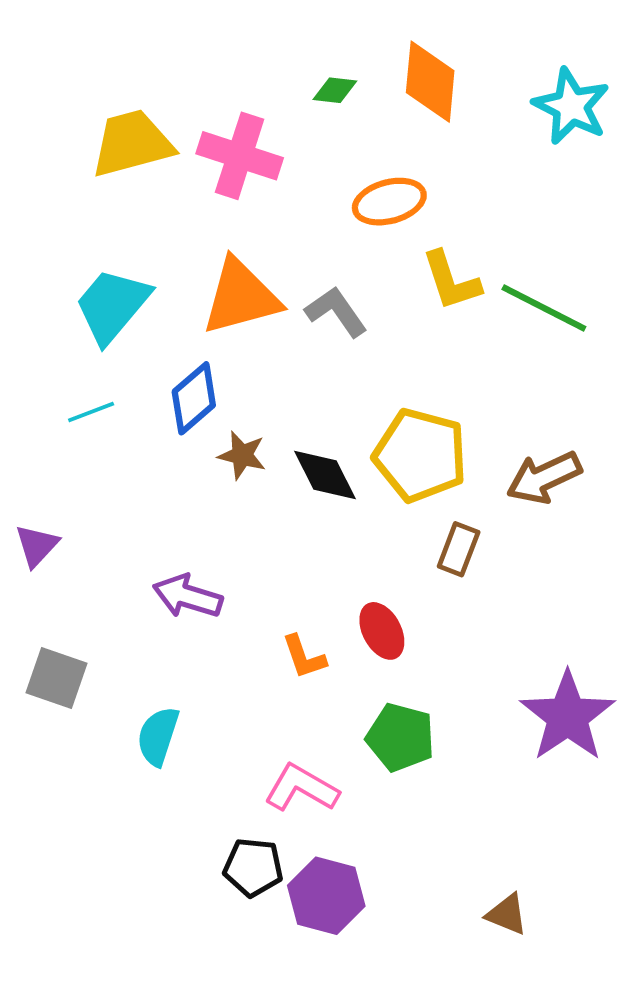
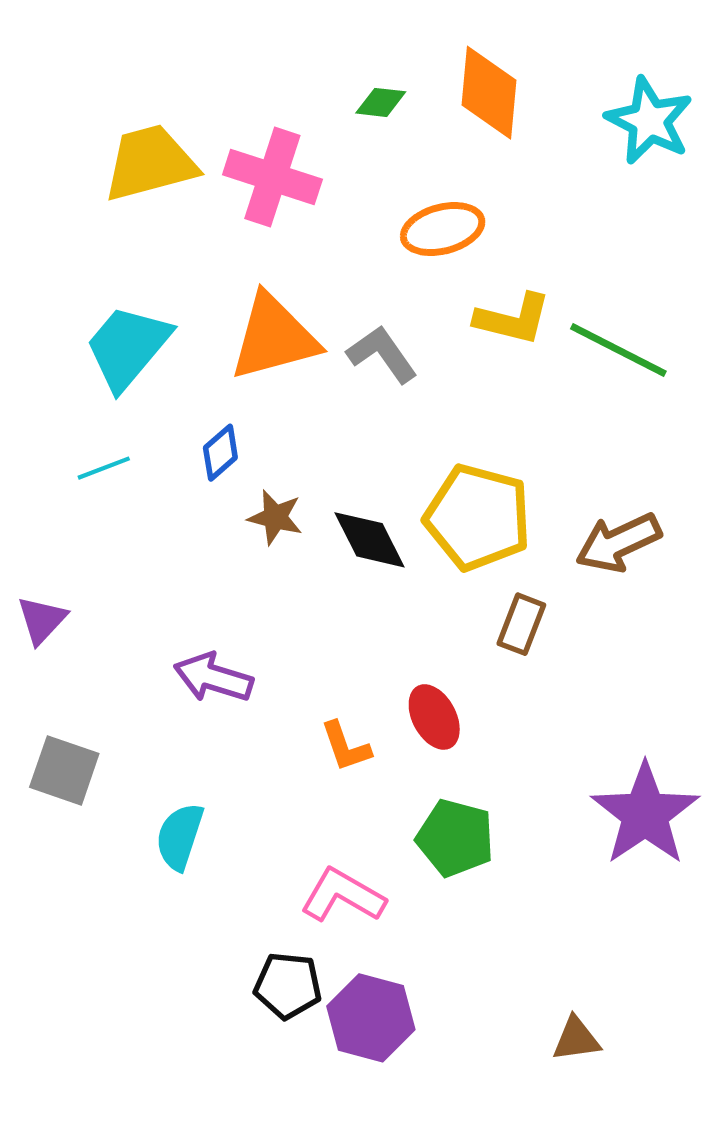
yellow L-shape: (451, 281) -> (513, 319), turned -58
blue diamond: (194, 398) -> (220, 453), size x0.7
brown triangle: (507, 914) -> (576, 1039), turned -30

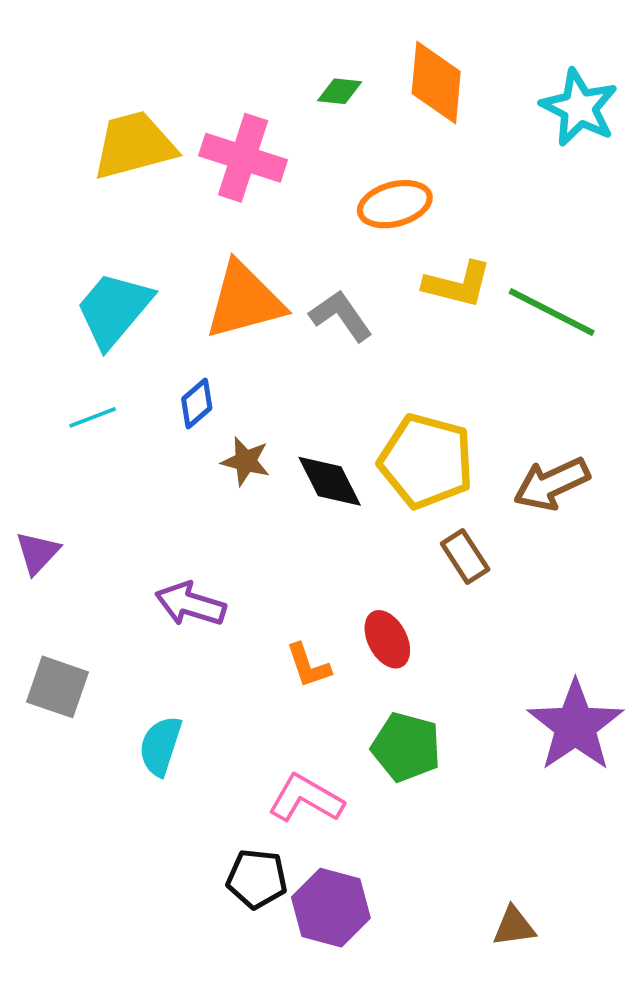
brown rectangle: (521, 624) -> (465, 557), turned -54

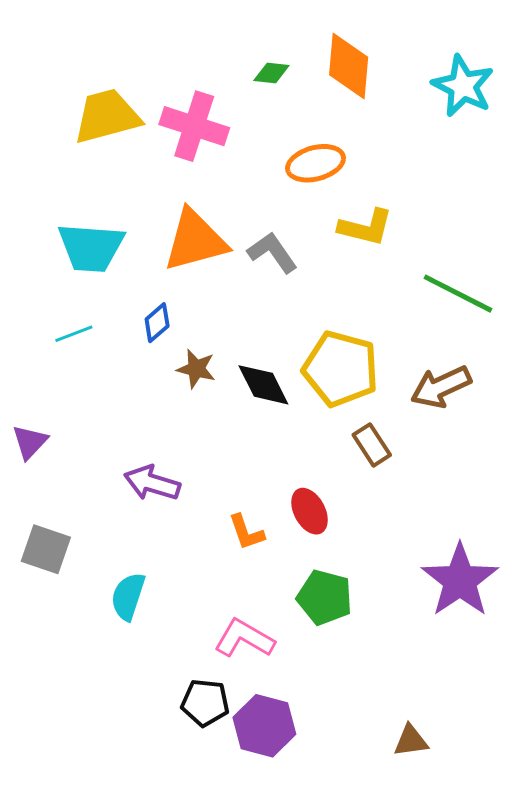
cyan trapezoid: (114, 309) -> (91, 247), turned -126
green line: (552, 312) -> (458, 294), moved

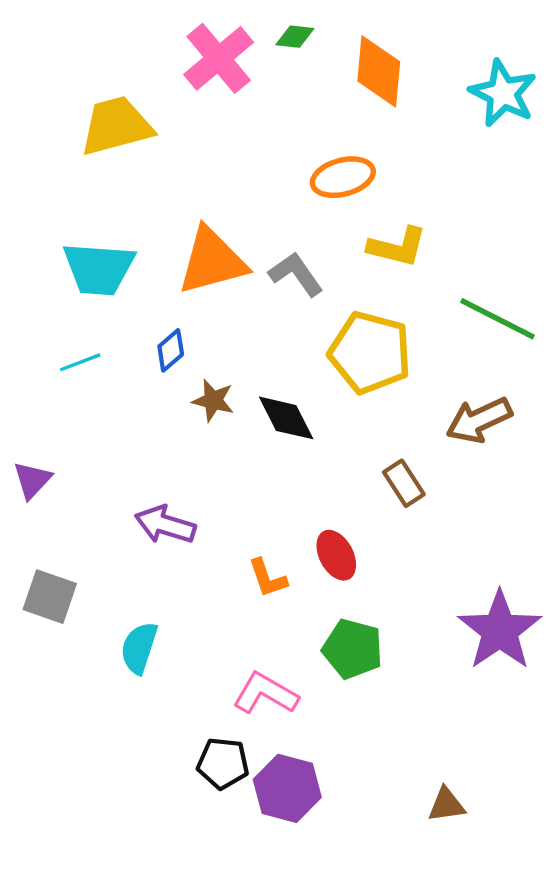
green diamond: (271, 73) -> (295, 37), moved
pink cross: (194, 126) -> (219, 58), moved, turned 32
yellow pentagon: (341, 369) -> (370, 353), moved

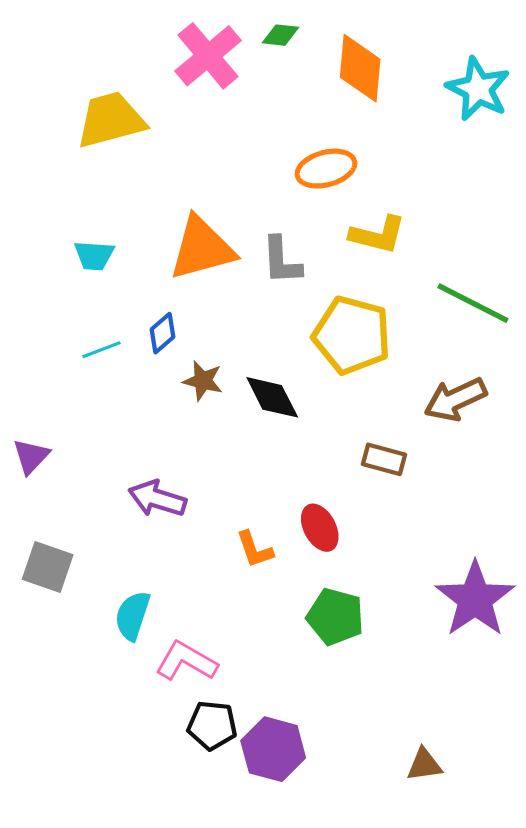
cyan trapezoid: (99, 269) -> (94, 256), size x0.6
gray L-shape: (296, 274) -> (281, 261), turned -148
cyan line: (80, 362) -> (101, 350), moved
brown rectangle: (404, 483) -> (384, 459), turned -42
pink L-shape: (265, 694) -> (186, 661), moved

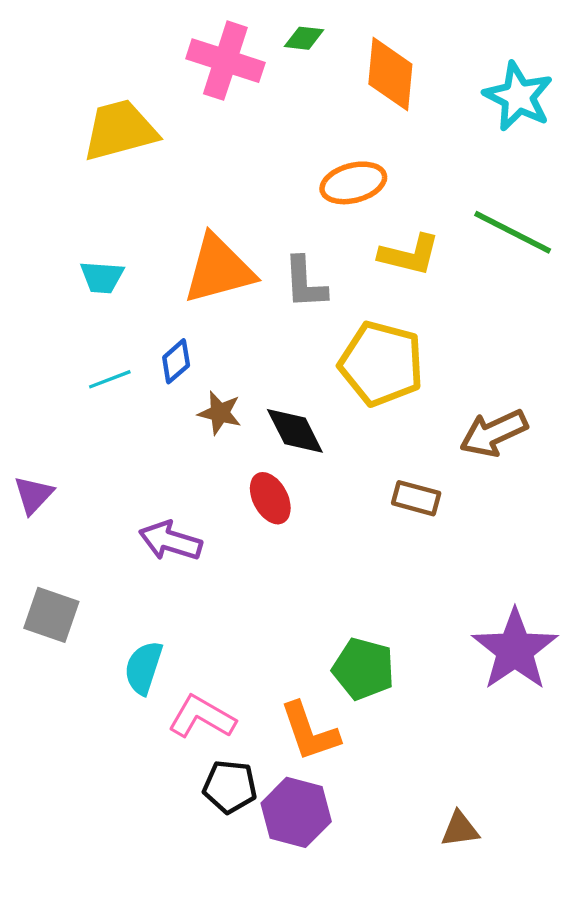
pink cross: (208, 56) -> (225, 61), turned -32
green line: (473, 303) -> (513, 232), moved
red ellipse: (320, 528) -> (270, 498), moved
orange L-shape: (255, 549) -> (310, 732), moved, size x1.5

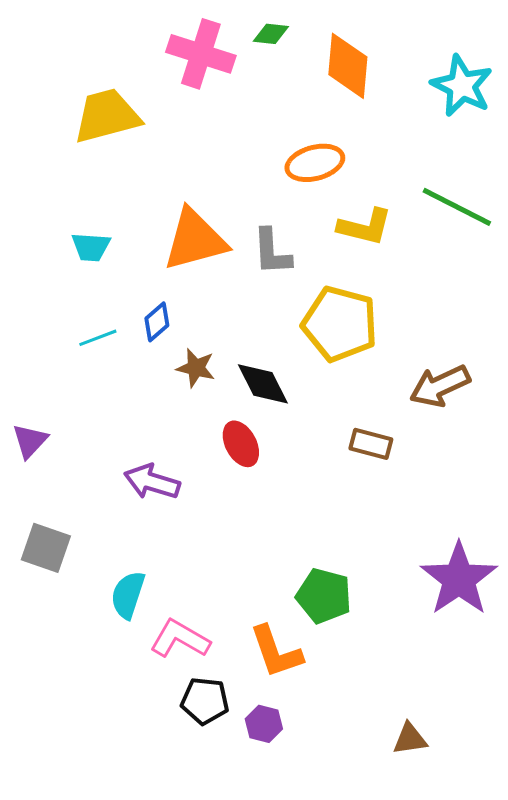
purple hexagon: (296, 812) -> (264, 724), size x0.6

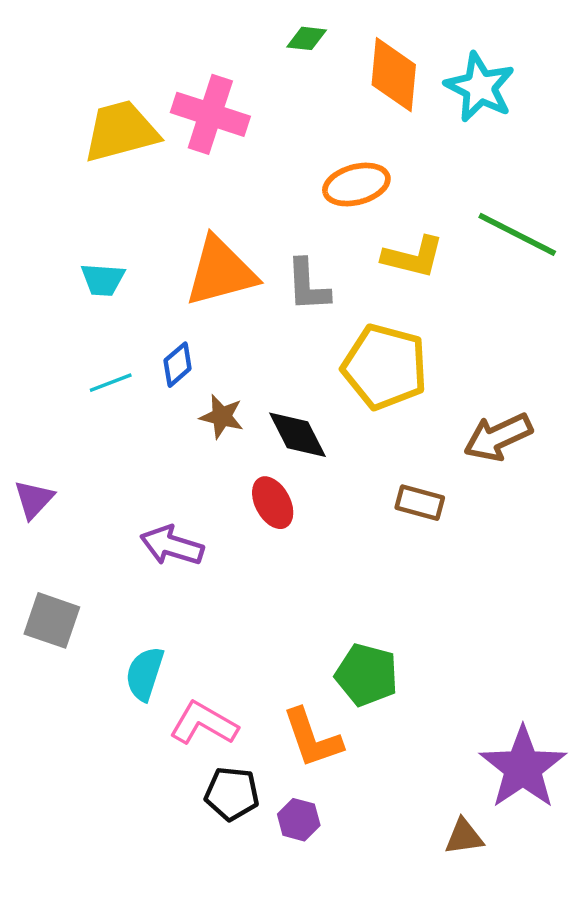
pink cross: (201, 54) -> (210, 114), moved
cyan star: (462, 86) -> (480, 87), moved
purple star: (459, 579) -> (523, 768), moved

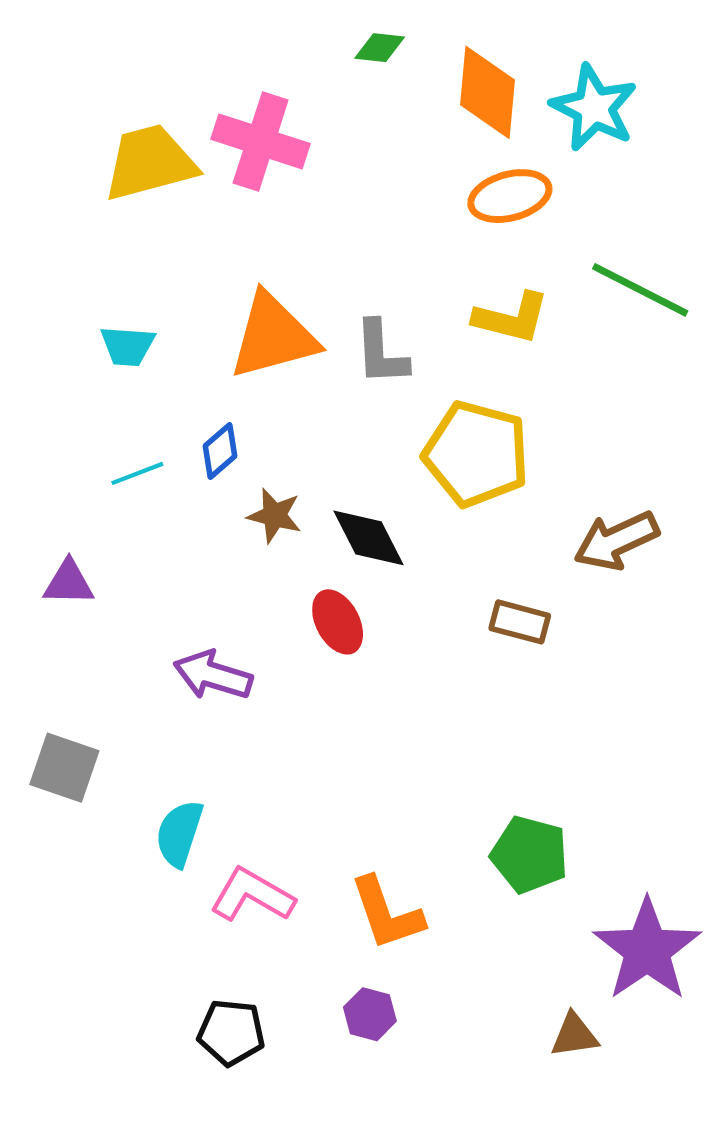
orange ellipse: (356, 185) -> (510, 196), moved
purple triangle: (34, 499) -> (69, 583), moved, turned 48
green pentagon: (367, 675) -> (530, 854), moved
black pentagon: (232, 794) -> (231, 1032), moved

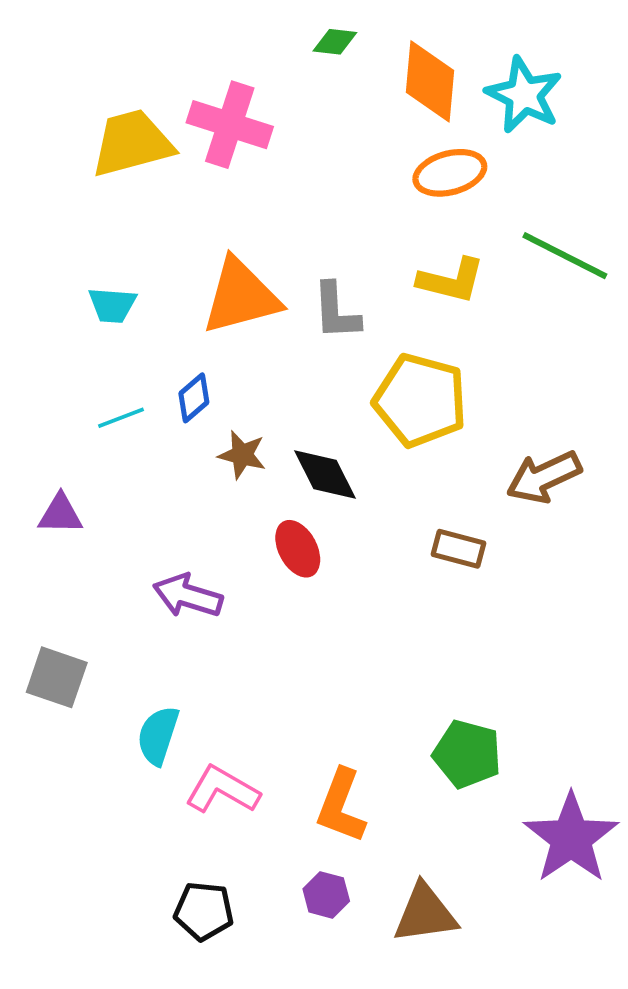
orange L-shape: (387, 913) -> (341, 806), turned 40
brown triangle: (574, 1035) -> (425, 914), moved, size x1.5

